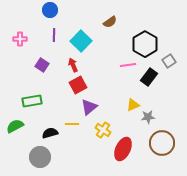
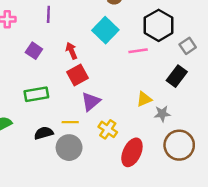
cyan square: (81, 41) -> (105, 30), moved
black rectangle: (149, 77) -> (177, 76), moved
green rectangle: (32, 101) -> (36, 94), moved
gray circle: (40, 157) -> (69, 148), moved

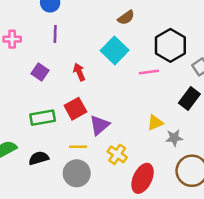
red square: (78, 75) -> (75, 109), moved
black semicircle: (44, 133) -> (39, 158), moved

